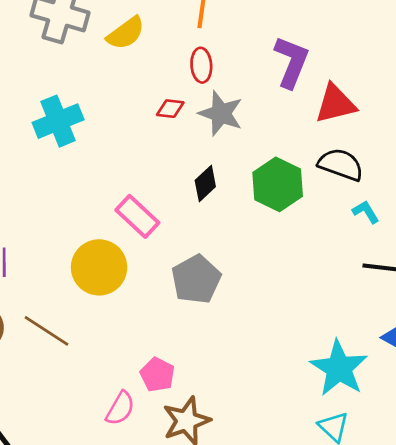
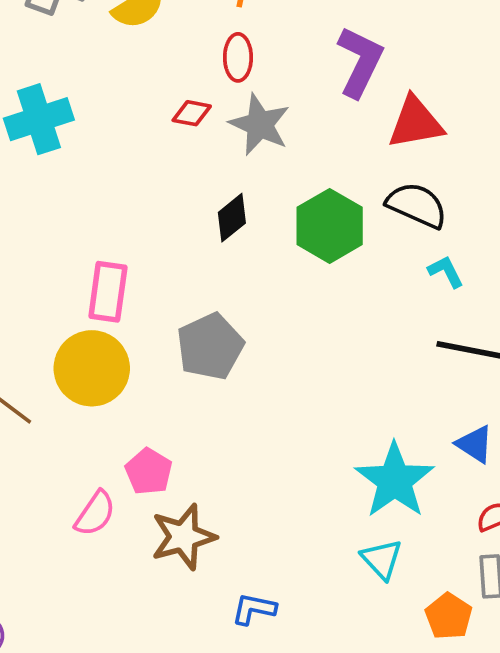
pink rectangle: (137, 216) -> (108, 292), moved, turned 51
yellow circle: (99, 267) -> (92, 368), moved

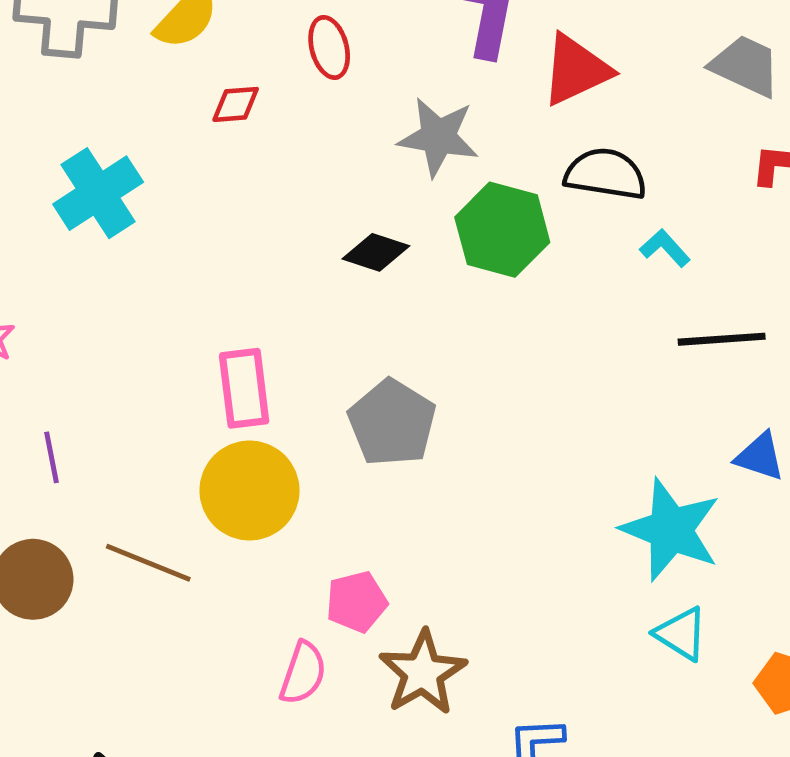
red diamond: (192, 113) -> (236, 104), moved
gray star: (260, 125) -> (438, 137), moved
black diamond: (232, 218) -> (376, 252), turned 72
pink pentagon: (149, 472) -> (357, 602), turned -30

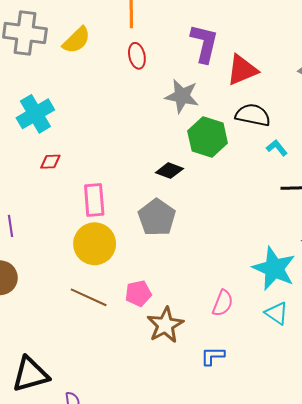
red diamond: (236, 104) -> (50, 162), moved
black diamond: (376, 252) -> (169, 171), moved
brown line: (148, 563) -> (89, 297), moved
pink semicircle: (303, 673) -> (223, 303), moved

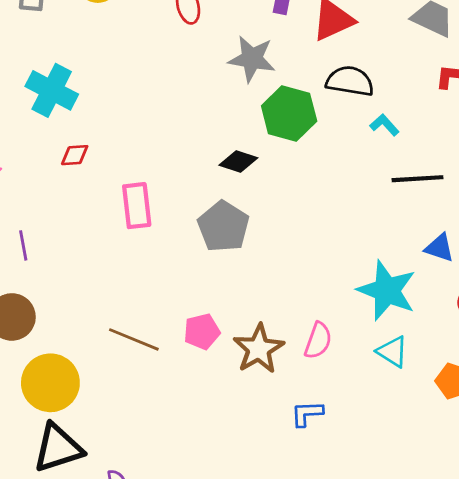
cyan cross: (35, 114) -> (52, 90), turned -30
yellow circle: (95, 244) -> (50, 383), moved
brown star: (165, 325) -> (259, 349), moved

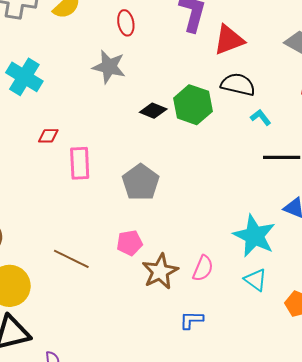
gray star: (252, 59) -> (109, 67), moved
red diamond: (75, 155) -> (48, 136), moved
black diamond: (238, 161) -> (153, 111), moved
pink pentagon: (202, 332) -> (130, 243), moved

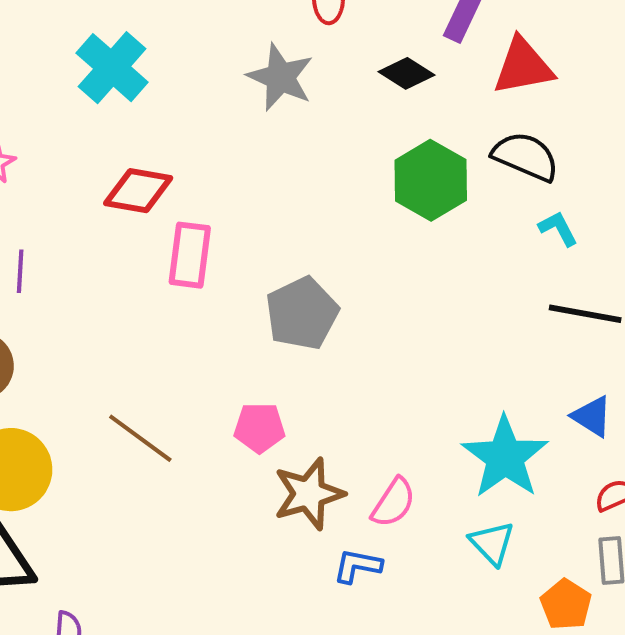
black diamond: (153, 111) -> (407, 73), moved
red diamond: (48, 136) -> (138, 191), size x1.6
blue L-shape: (191, 320) -> (357, 566), moved

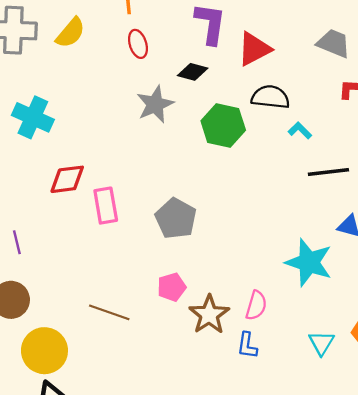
gray star: (280, 77) -> (155, 104), moved, turned -30
cyan triangle: (492, 543) -> (321, 343), moved, turned 32
blue L-shape: (357, 566) -> (247, 345), turned -76

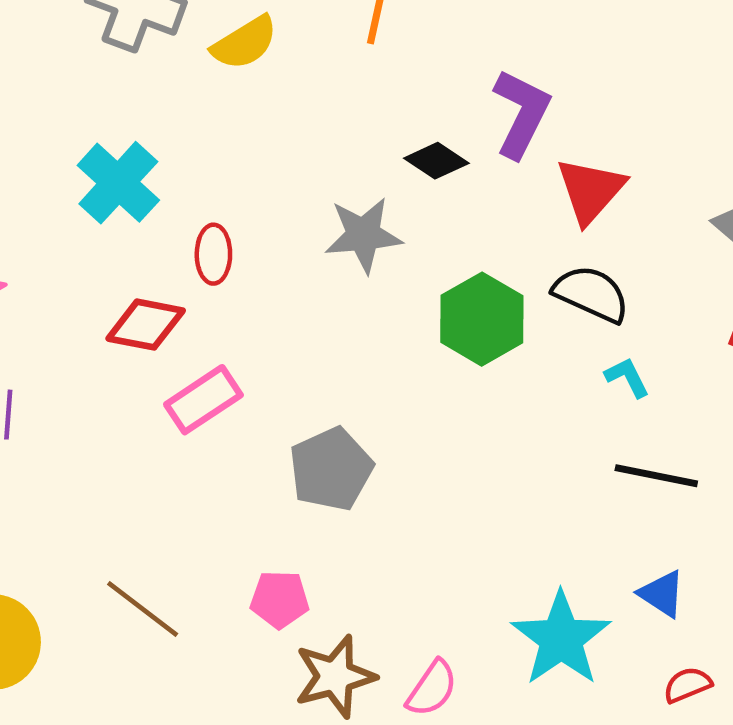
red ellipse: (138, 44) -> (213, 254), moved
red triangle: (254, 49) -> (590, 190), turned -39
black diamond: (193, 72) -> (436, 161), moved
pink rectangle: (106, 206) -> (203, 400), turned 48

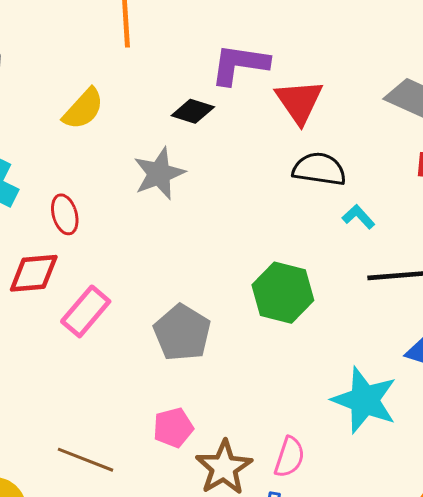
yellow semicircle: (245, 43) -> (83, 109), moved
purple L-shape: (521, 114) -> (240, 64), turned -92
green hexagon: (482, 319) -> (283, 293), moved

